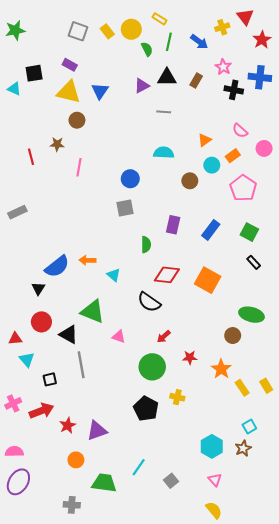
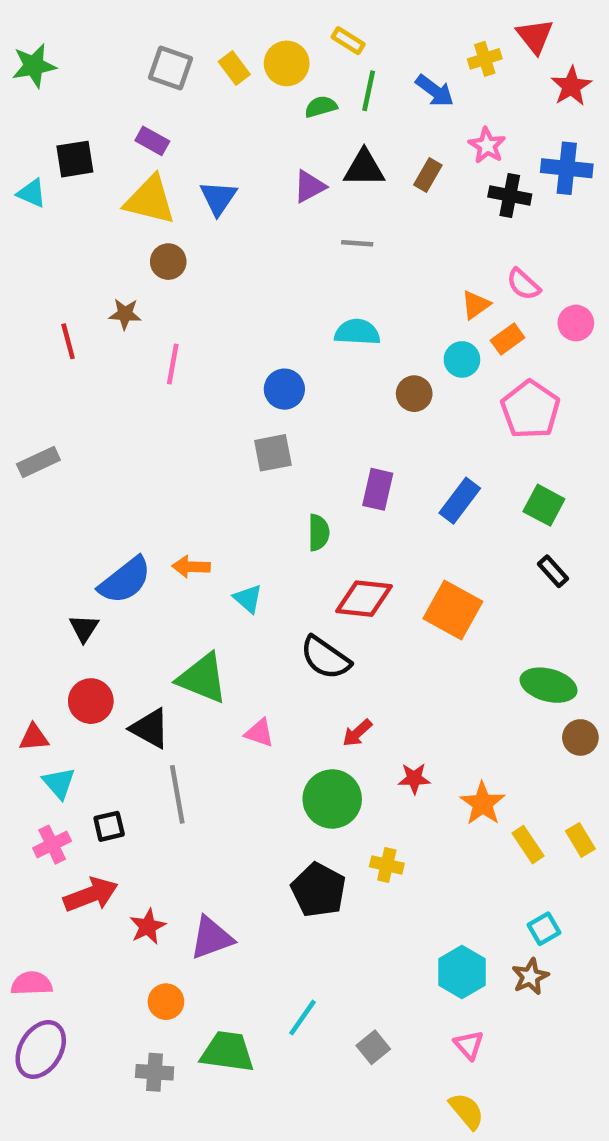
green semicircle: (147, 49) -> (321, 107), turned -80
orange triangle: (204, 140) -> (476, 305), moved
brown circle: (233, 336) -> (580, 737), moved
pink cross: (13, 403) -> (52, 845), moved
gray cross: (72, 505) -> (155, 1072), moved

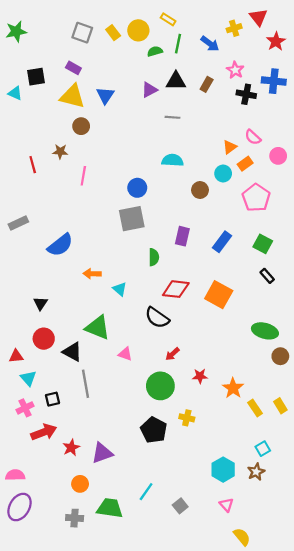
gray square: (273, 453) -> (132, 219), size x1.4
blue semicircle: (125, 580) -> (60, 245), moved
yellow semicircle: (467, 1111) -> (242, 537), moved

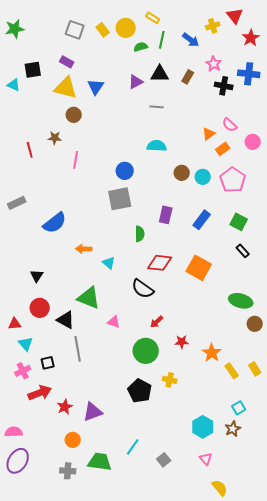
cyan circle: (223, 173) -> (203, 177), moved

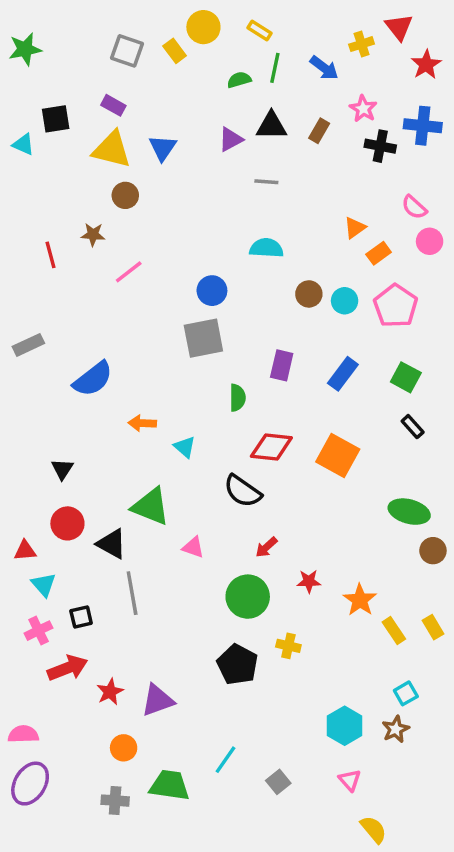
yellow circle: (126, 28) -> (203, 27), moved
pink semicircle: (230, 125) -> (414, 207), moved
pink line: (76, 160) -> (129, 272), turned 42

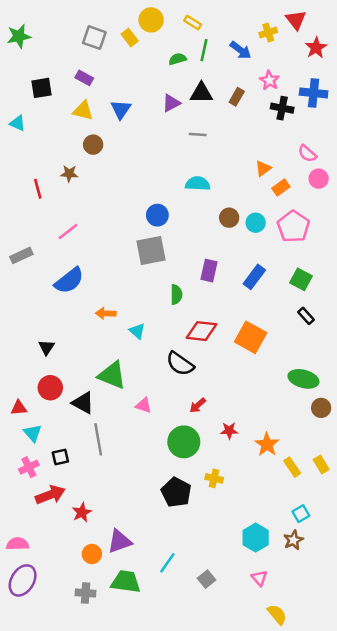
cyan triangle: (23, 144) -> (18, 123), moved
yellow triangle: (112, 149) -> (83, 111), size x0.7
pink line: (129, 272) -> (68, 232), moved
purple triangle: (158, 700) -> (120, 541), moved

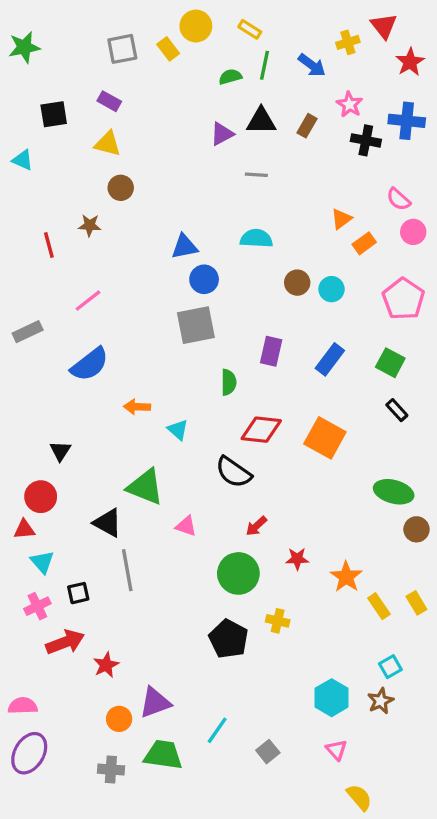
gray square: (94, 38) -> (122, 49), turned -30
blue triangle: (121, 109) -> (184, 247), moved, turned 45
pink pentagon: (293, 226) -> (403, 299), moved
red circle: (50, 388) -> (41, 497), moved

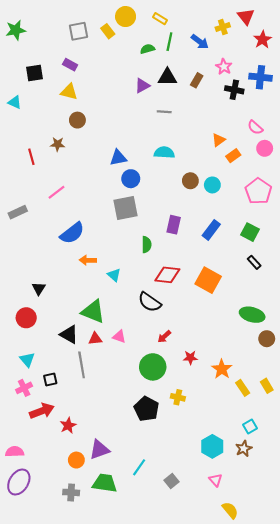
blue semicircle: (90, 364) -> (72, 233), moved
red triangle: (24, 529) -> (95, 339), moved

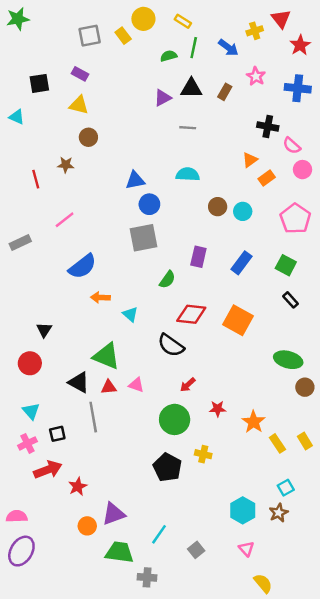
green star: (16, 30) -> (18, 19), moved
black cross: (234, 90) -> (268, 126), moved
green semicircle: (146, 245) -> (167, 280), turned 35
gray cross: (71, 492) -> (147, 577), moved

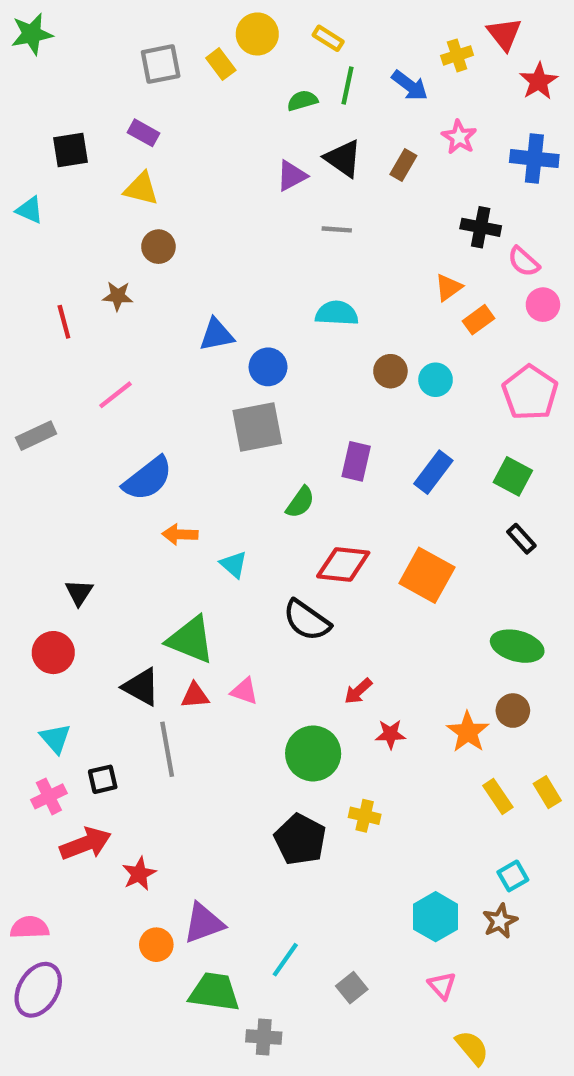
black triangle: (191, 88) -> (343, 159), turned 35
blue triangle: (135, 180) -> (216, 335), moved
red arrow: (188, 385) -> (358, 691), moved
brown circle: (305, 387) -> (513, 711), moved
orange star: (253, 422) -> (468, 732), moved

